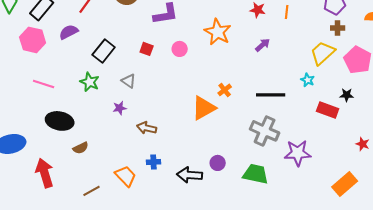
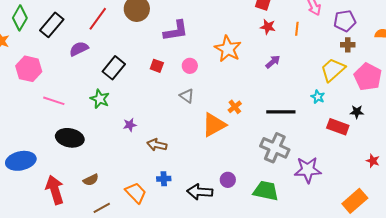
pink hexagon: (33, 40) -> (29, 69), moved
gray triangle: (129, 81) -> (187, 96), moved
brown semicircle: (81, 148) -> (91, 180), moved

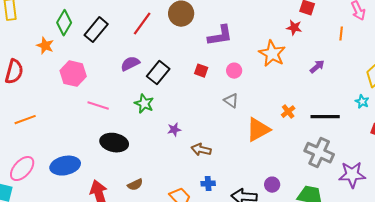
red star: (268, 27) -> (294, 28), moved
purple semicircle: (79, 49) -> (130, 64), moved
orange cross: (235, 107) -> (288, 112), moved

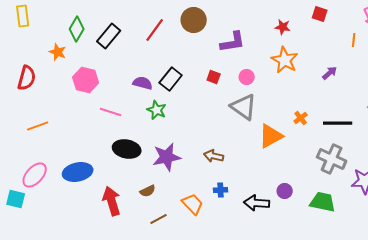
red star: (294, 28) -> (283, 27), moved
purple semicircle: (130, 64) -> (143, 83), moved, turned 42
gray triangle: (231, 101) -> (244, 107), size x1.8
purple star: (174, 130) -> (167, 157), moved, size x2.0

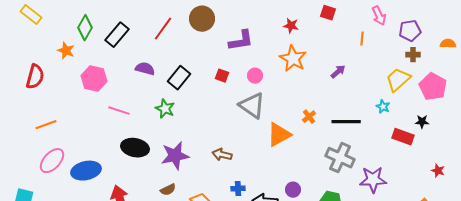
yellow rectangle: (23, 16) -> (31, 15), turned -45
purple semicircle: (143, 83) -> (145, 69), moved
pink ellipse: (35, 175) -> (52, 161), moved
blue cross: (221, 190) -> (238, 189), moved
brown semicircle: (148, 191) -> (168, 190), moved

